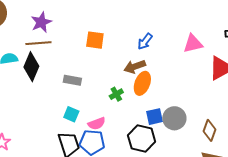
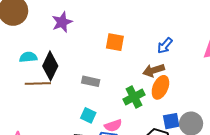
brown line: (38, 43) -> (38, 84), moved
green cross: (116, 94) -> (134, 97), size x1.5

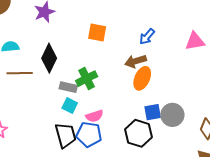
black diamond: (50, 66) -> (49, 58), moved
gray rectangle: (91, 81) -> (68, 87), moved
green cross: (134, 97) -> (87, 79), moved

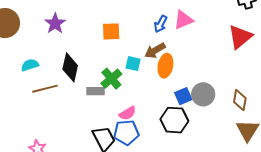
pink triangle: (195, 41) -> (183, 20), moved
cyan square: (70, 105) -> (133, 64), moved

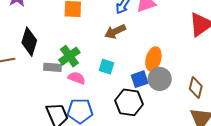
cyan square: (133, 64) -> (107, 67), moved
orange ellipse: (165, 66) -> (153, 59), moved
pink semicircle: (128, 113) -> (77, 78), moved, turned -132

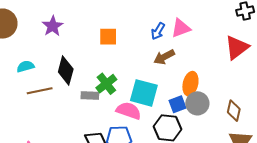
brown arrow: (115, 31) -> (164, 57), moved
cyan square: (107, 67) -> (144, 93), size x1.8
pink semicircle: (77, 78) -> (129, 111), moved, size x1.4

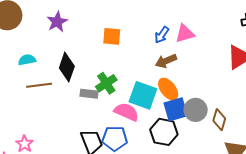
orange ellipse: (190, 84) -> (168, 89), moved, turned -55
blue square: (177, 104) -> (176, 109), size x1.4
brown diamond: (234, 111) -> (219, 120), moved

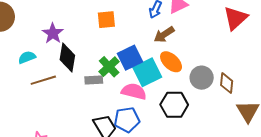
purple star: (57, 22) -> (53, 33), moved
cyan square: (143, 95) -> (147, 72), turned -36
blue square: (176, 109) -> (130, 58), moved

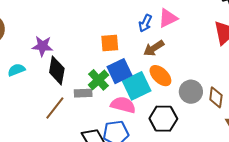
orange square: (106, 20) -> (110, 43), moved
purple star: (53, 33) -> (42, 46), turned -30
brown line: (43, 80) -> (55, 108), moved, turned -35

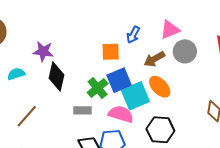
blue arrow: (145, 23) -> (133, 35), moved
gray circle: (191, 92) -> (185, 51), moved
gray rectangle: (83, 93) -> (82, 110), moved
brown line: (55, 108) -> (27, 116), moved

